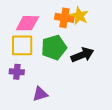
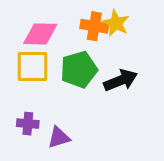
purple cross: (17, 72) -> (28, 124), moved

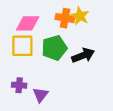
purple triangle: (59, 138) -> (40, 95), turned -35

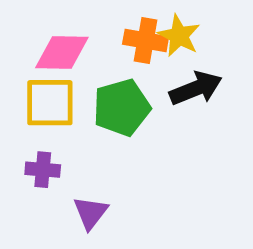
black arrow: (83, 55) -> (196, 88), moved
purple cross: (19, 85) -> (43, 170), moved

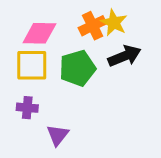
orange cross: (146, 41) -> (93, 26), turned -36

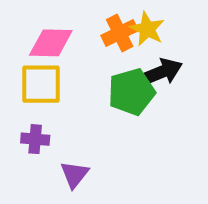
green pentagon: (77, 68) -> (131, 92), moved

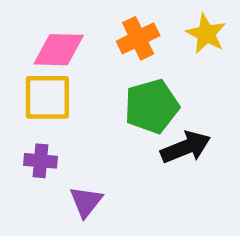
yellow star: (147, 29) -> (206, 34), moved
black arrow: (161, 72) -> (186, 147), moved

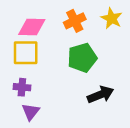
black arrow: (186, 147) -> (101, 95), moved
purple triangle: (86, 202) -> (31, 112), moved

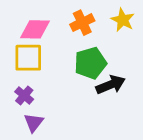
purple cross: (22, 87) -> (24, 95), turned 35
black arrow: (101, 95) -> (111, 85), moved

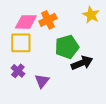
orange cross: (82, 23) -> (48, 20), moved
purple triangle: (34, 122) -> (42, 81), moved

